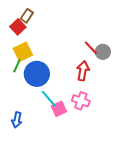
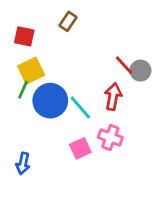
brown rectangle: (27, 16) -> (68, 21), moved
red square: (18, 27) -> (24, 36), turned -35
cyan line: (49, 99) -> (80, 107), moved

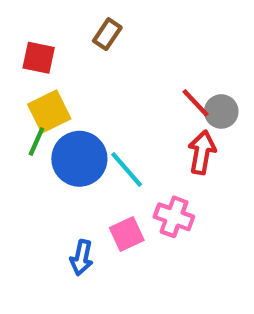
red arrow: (113, 97) -> (202, 152), moved
blue arrow: (23, 163) -> (82, 258), moved

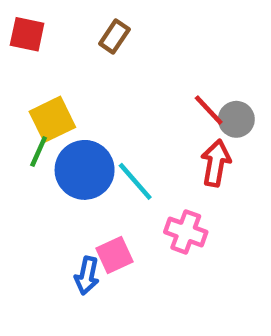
red square: (39, 58) -> (27, 34), moved
pink square: (127, 234) -> (114, 255), moved

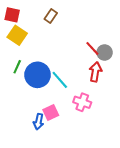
yellow square: (52, 119) -> (17, 35), moved, turned -30

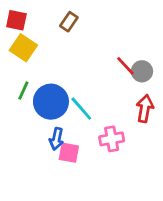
red arrow: (95, 72) -> (145, 109), moved
pink cross: (82, 102) -> (112, 139), turned -30
pink square: (51, 112) -> (69, 153), turned 35
blue arrow: (39, 122) -> (56, 139), moved

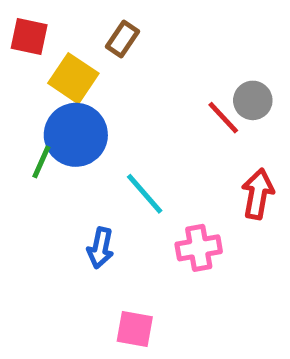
yellow square: (23, 48) -> (73, 78), moved
gray circle: (142, 71) -> (253, 100), moved
blue circle: (51, 102) -> (76, 135), moved
pink square: (69, 153) -> (135, 329), moved

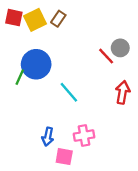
yellow square: (73, 78) -> (35, 20), moved, turned 30
blue arrow: (100, 248) -> (48, 137), moved
pink cross: (199, 248) -> (84, 136), moved

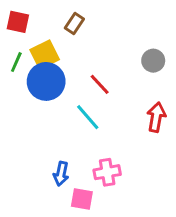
yellow square: (35, 20) -> (45, 55), moved
red line: (106, 56) -> (100, 84), moved
green line: (20, 77) -> (16, 62), moved

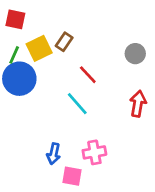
brown rectangle: (74, 23) -> (64, 42), moved
blue circle: (46, 81) -> (19, 79), moved

